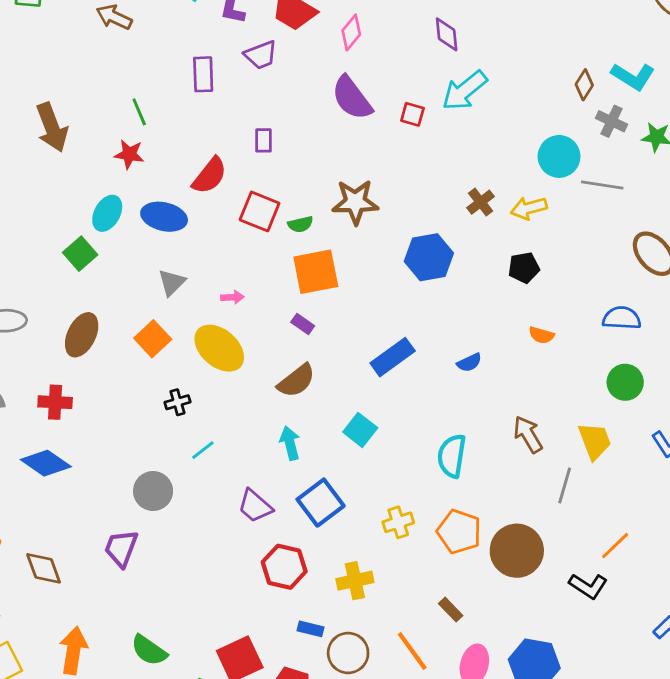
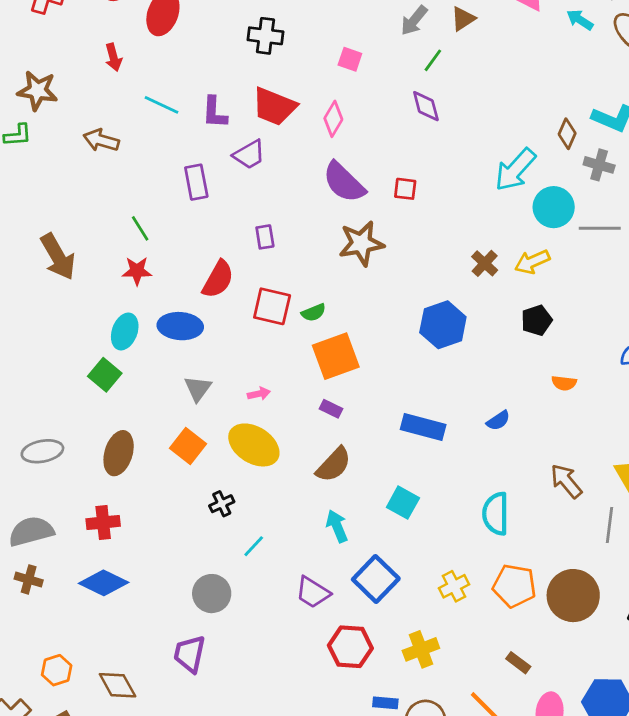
cyan arrow: (465, 91) -> (515, 170), moved
brown star: (355, 202) -> (361, 243), moved
blue rectangle: (393, 357) -> (423, 427), turned 60

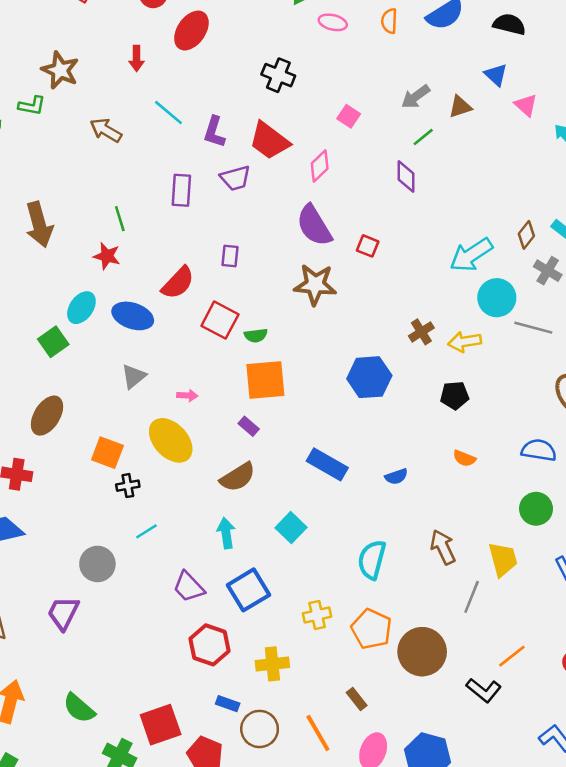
orange square: (188, 446) -> (107, 453), moved, turned -32

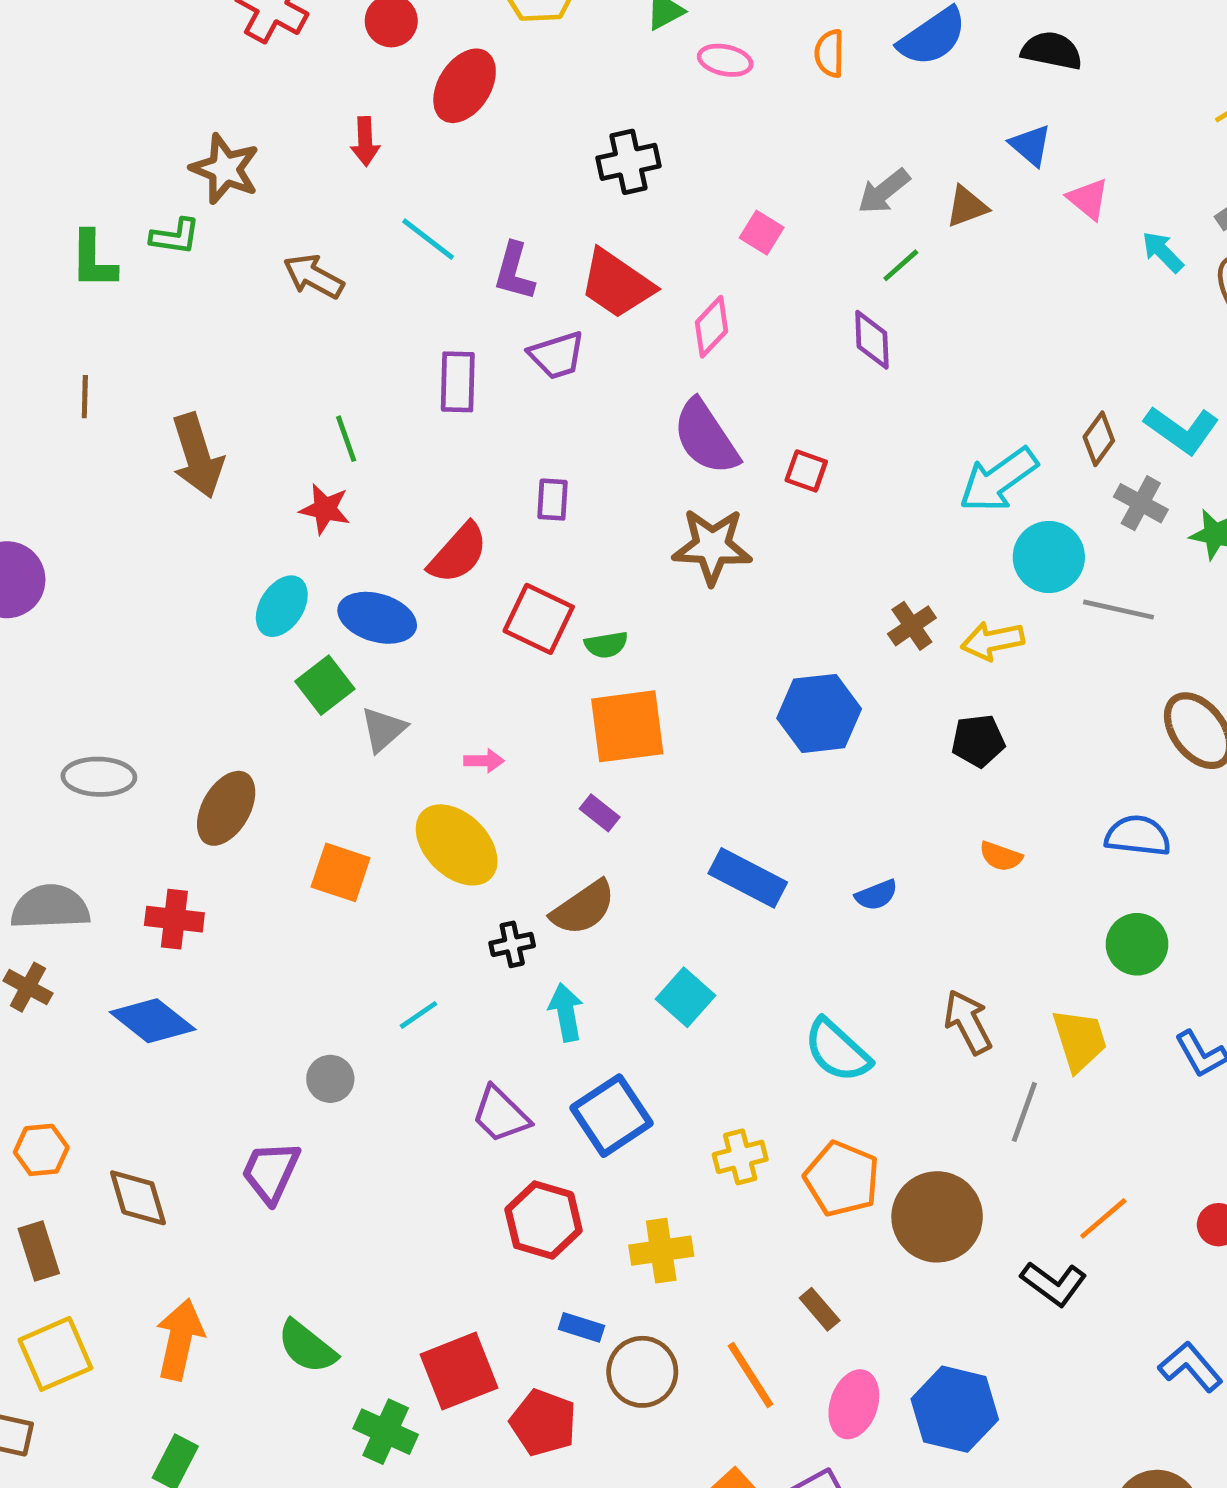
black cross: (278, 75) -> (629, 162), turned -32
green square: (53, 342) -> (325, 685), moved
black cross: (128, 486) -> (512, 944), moved
cyan semicircle: (372, 560) -> (837, 1050), turned -60
gray circle: (97, 564) -> (330, 1079), size x0.7

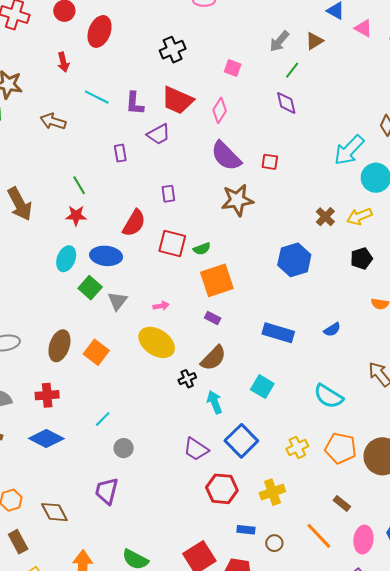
purple rectangle: (458, 382) -> (120, 153), size x0.7
orange square: (341, 872) -> (96, 352), moved, turned 30
cyan line: (419, 1015) -> (103, 419), moved
brown circle: (642, 1372) -> (274, 543), size x0.6

